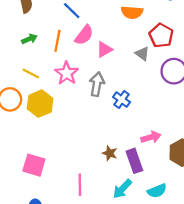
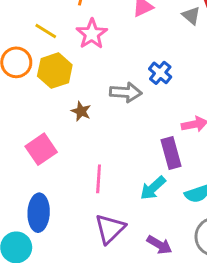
gray arrow: (97, 84) -> (126, 92), moved, turned 80
brown star: (110, 153) -> (81, 111), moved
pink square: (34, 165) -> (41, 149), turned 35

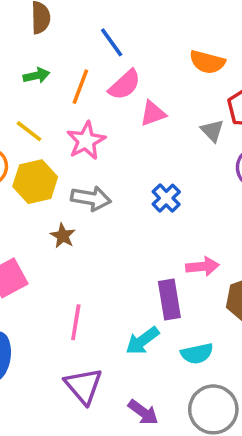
gray arrow: (126, 92) -> (91, 198), moved
purple triangle: (110, 229) -> (83, 386), turned -32

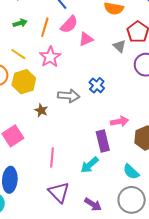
gray arrow: (91, 198) -> (69, 96), moved
cyan semicircle: (197, 354) -> (131, 172), moved, turned 60

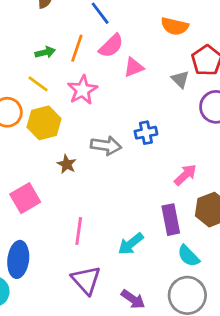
green arrow: (20, 23) -> (45, 52), moved
blue cross: (97, 85) -> (146, 133), turned 35
pink arrow: (120, 121) -> (185, 175), moved, turned -36
purple rectangle: (103, 141) -> (171, 220), moved

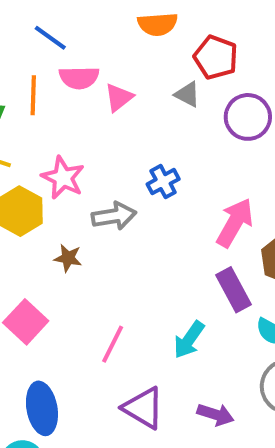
pink semicircle: (111, 46) -> (79, 78), turned 60
pink star: (82, 90) -> (63, 178), moved
pink arrow: (185, 175) -> (235, 223), size x1.4
pink line: (79, 231) -> (113, 344), turned 36

